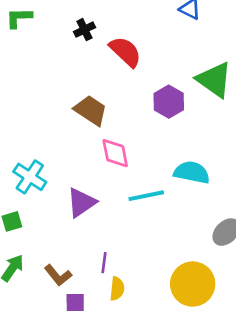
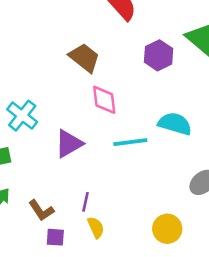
yellow circle: (193, 284) -> (167, 229), size x0.7
yellow semicircle: (117, 289) -> (96, 227), turned -35

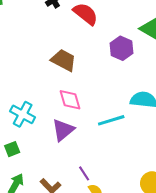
pink diamond: (104, 100) -> (70, 100), moved
purple line: (85, 202) -> (84, 173), turned -35

